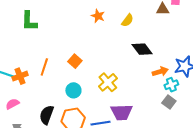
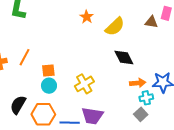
yellow semicircle: (127, 20) -> (115, 27), size x1.5
orange square: (75, 61) -> (48, 70), moved, turned 32

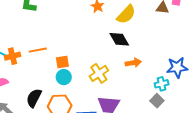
orange line: (25, 57) -> (38, 50), turned 54
black diamond: (124, 58) -> (119, 39), moved
orange arrow: (138, 83) -> (133, 63), moved

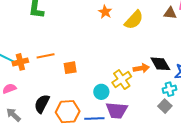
black diamond: (119, 39) -> (160, 64), moved
yellow cross: (99, 73) -> (122, 80), moved
cyan circle: (64, 77) -> (101, 92), moved

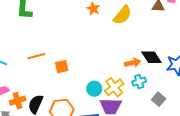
orange cross: (20, 62) -> (18, 101), moved
yellow cross: (122, 80) -> (114, 87), moved
cyan cross: (169, 89) -> (139, 82), moved

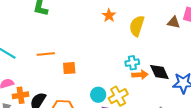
yellow semicircle: (122, 15) -> (137, 26), turned 150
cyan cross: (139, 82) -> (132, 63), moved

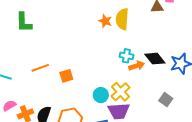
orange star: (109, 15) -> (105, 21), moved
cyan cross: (132, 63) -> (126, 56), turned 32

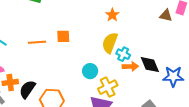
yellow semicircle: (122, 19) -> (110, 43), moved
orange square: (66, 76) -> (63, 36), moved
cyan circle: (101, 95) -> (90, 71), moved

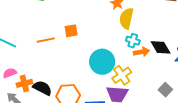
yellow semicircle: (110, 43) -> (126, 18), moved
cyan circle: (90, 71) -> (102, 62), size x1.6
black semicircle: (27, 89) -> (42, 88), turned 90

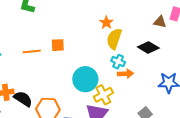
black diamond: (161, 47) -> (148, 48), moved, turned -35

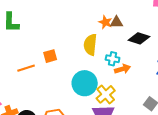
brown triangle: (160, 22) -> (116, 22), moved
orange star: (106, 23) -> (105, 22), moved
yellow semicircle: (114, 39) -> (90, 45), moved

